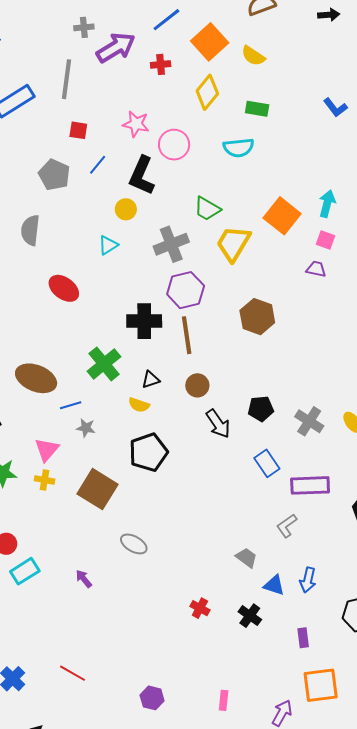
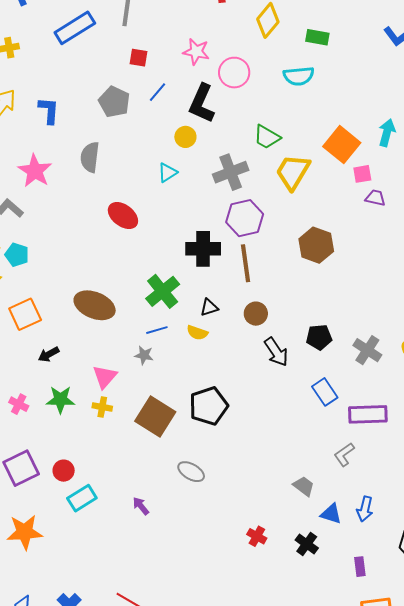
pink square: (325, 240) -> (362, 174), moved, turned -30
blue line: (71, 405) -> (157, 330), moved
black pentagon: (148, 452) -> (209, 406), moved

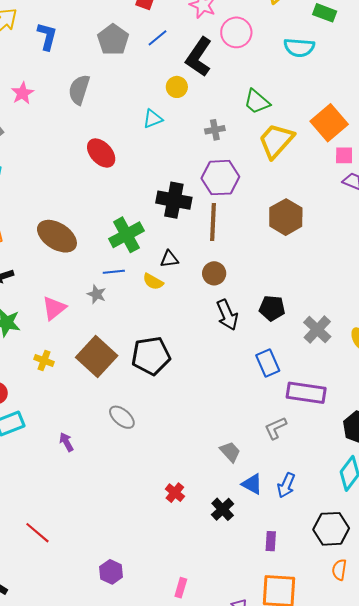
pink star: (35, 171) -> (23, 93), size x0.7
gray cross: (231, 172) -> (215, 130), size x0.6
yellow cross: (102, 407) -> (44, 360), moved

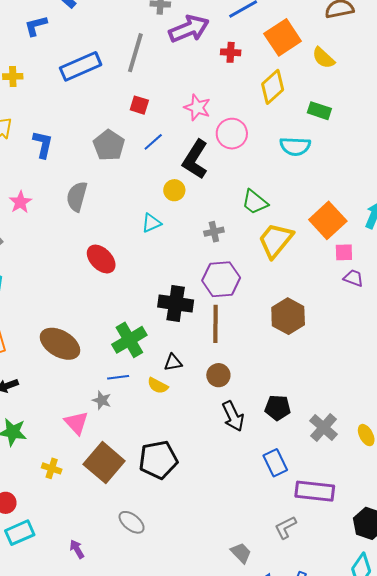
pink triangle: (54, 308) -> (76, 423), moved, turned -32

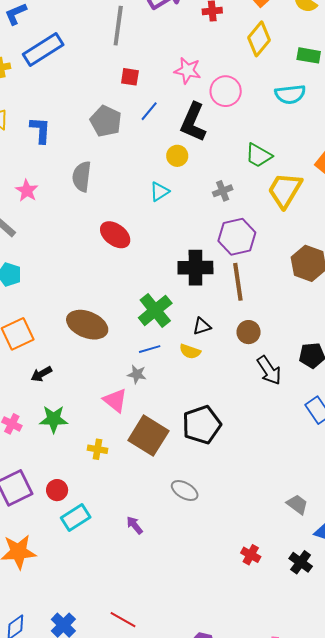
blue rectangle: (81, 66) -> (43, 50), moved

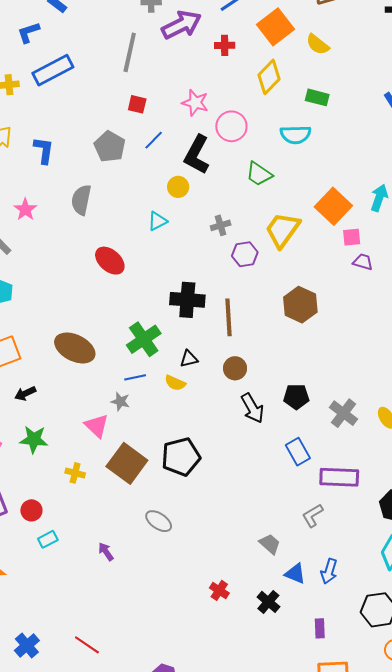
green trapezoid: (259, 155) -> (259, 174), moved
purple hexagon: (237, 237) -> (245, 254), moved, size x0.7
cyan rectangle: (76, 517) -> (48, 539), size x0.7

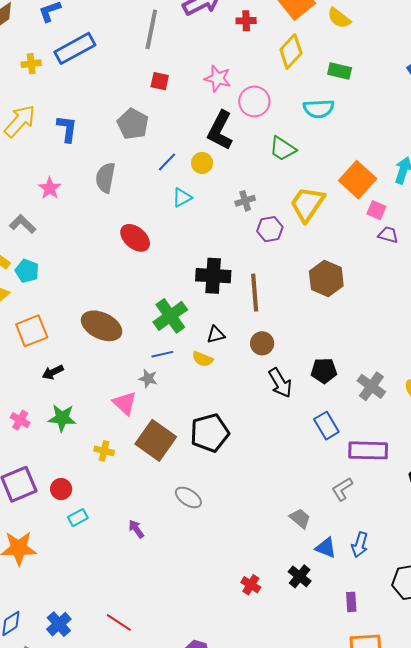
blue line: (154, 140) -> (167, 162), moved
pink square: (352, 237) -> (376, 210), turned 30
red cross: (219, 590) -> (251, 585), moved

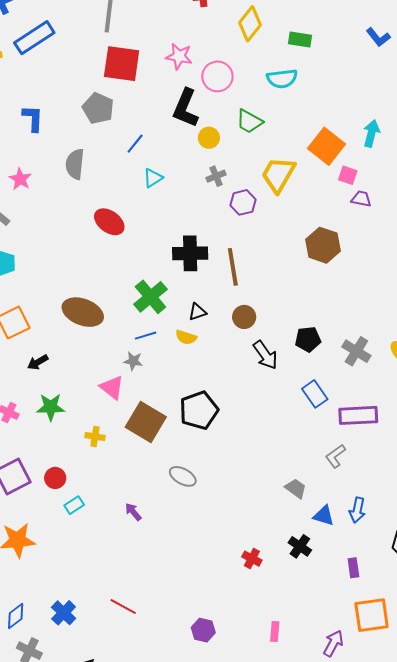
red square: (160, 81) -> (122, 64), size x2.0
yellow circle: (202, 163) -> (209, 138), moved
brown hexagon: (326, 279) -> (323, 245), moved

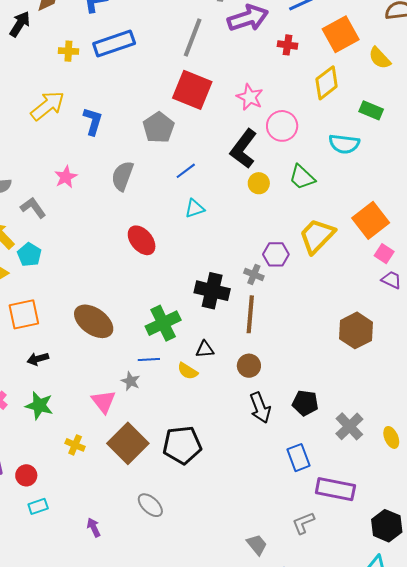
gray cross: (216, 176) -> (254, 274), moved, turned 30
brown hexagon: (323, 245) -> (356, 330), moved

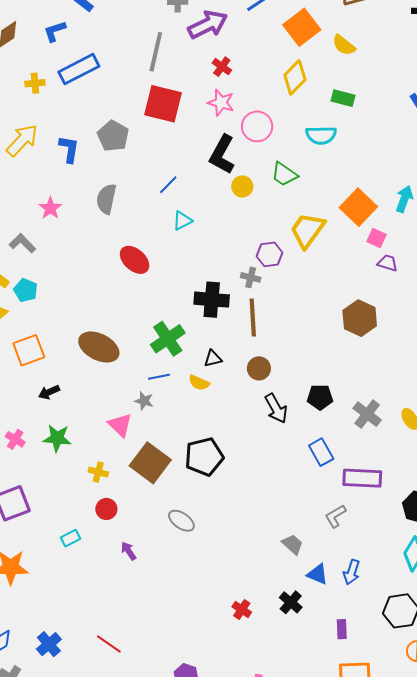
red cross: (288, 45) -> (222, 67), moved, turned 36
gray pentagon: (159, 128) -> (113, 136), moved
red circle: (26, 475) -> (106, 509), moved

